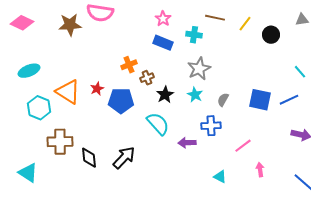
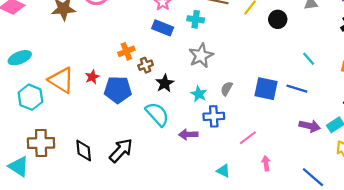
cyan star: (195, 95) -> (199, 94), moved
blue line: (289, 100) -> (297, 89), turned 42
brown cross: (60, 142) -> (41, 143), moved

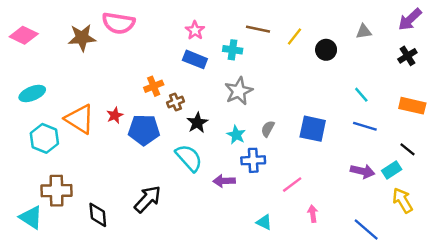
blue line: (297, 89) -> (365, 126), moved
black diamond: (84, 150) -> (98, 215), moved

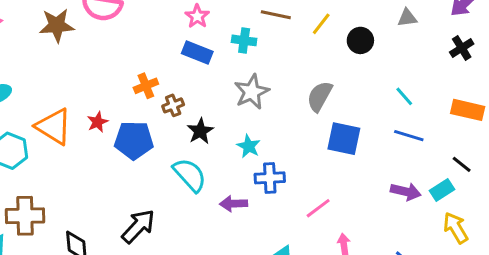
gray semicircle: (268, 129) -> (320, 96), moved, size x1.5

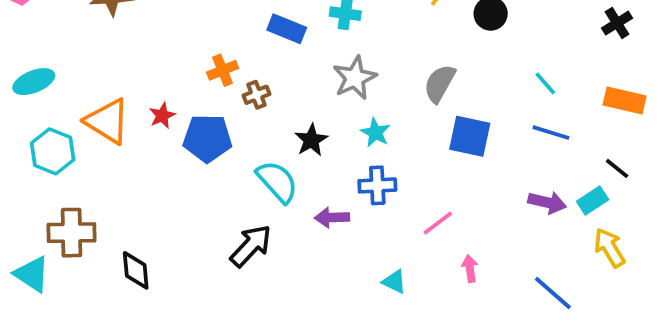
black star: (200, 131) -> (311, 140), moved
cyan star: (249, 146) -> (375, 133), moved
black arrow: (138, 226) -> (251, 246), moved

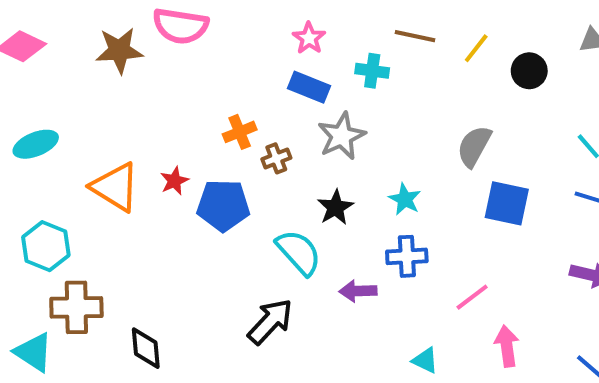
gray star: (355, 78) -> (342, 136), moved
cyan hexagon: (53, 151) -> (46, 246), moved
pink arrow: (470, 268) -> (507, 346), size x1.4

